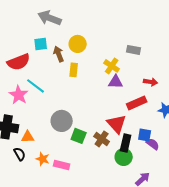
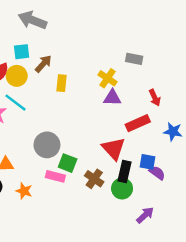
yellow circle: (78, 44) -> (17, 76), moved
brown arrow: (59, 54) -> (43, 64), turned 63
red arrow: (151, 82) -> (155, 98), turned 56
brown cross: (102, 139) -> (94, 179), moved
pink rectangle: (62, 165) -> (55, 176), moved

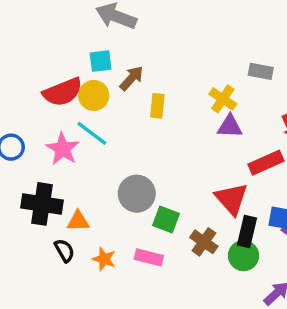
pink rectangle: (55, 176) -> (149, 257), moved

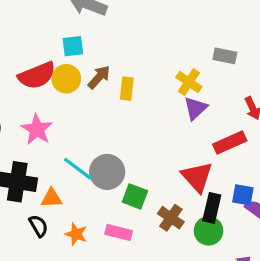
brown arrow: (132, 78) -> (99, 77), moved
purple triangle: (230, 126) -> (195, 108), turned -45
cyan line: (92, 133) -> (78, 169), moved

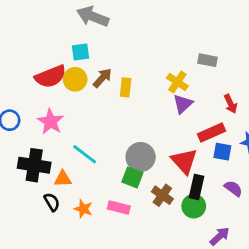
gray circle: (107, 172) -> (141, 157), moved
blue square: (243, 195) -> (222, 152), moved

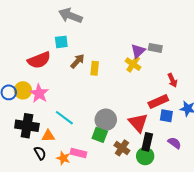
yellow circle: (75, 79) -> (23, 90), moved
purple triangle: (183, 104) -> (138, 51), moved
pink rectangle: (119, 207) -> (78, 153), moved

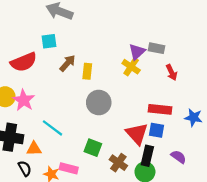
red arrow: (172, 80) -> (172, 72), moved
red rectangle: (158, 102) -> (160, 109), turned 30
blue square: (166, 116) -> (157, 130), moved
gray circle: (106, 120) -> (99, 102), moved

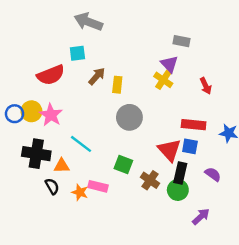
gray rectangle: (157, 48) -> (181, 41), moved
purple triangle: (137, 52) -> (169, 64), turned -30

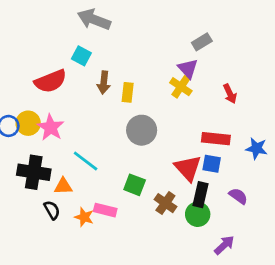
gray rectangle: (181, 41) -> (202, 42), turned -42
cyan square: (77, 53) -> (81, 56), turned 35
brown arrow: (97, 76) -> (104, 83), turned 144

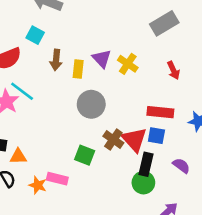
gray rectangle: (202, 42) -> (164, 23), moved, size x1.5
purple triangle: (188, 69) -> (102, 59), moved
cyan line: (86, 161) -> (22, 91), moved
brown cross: (165, 203) -> (113, 139), moved

